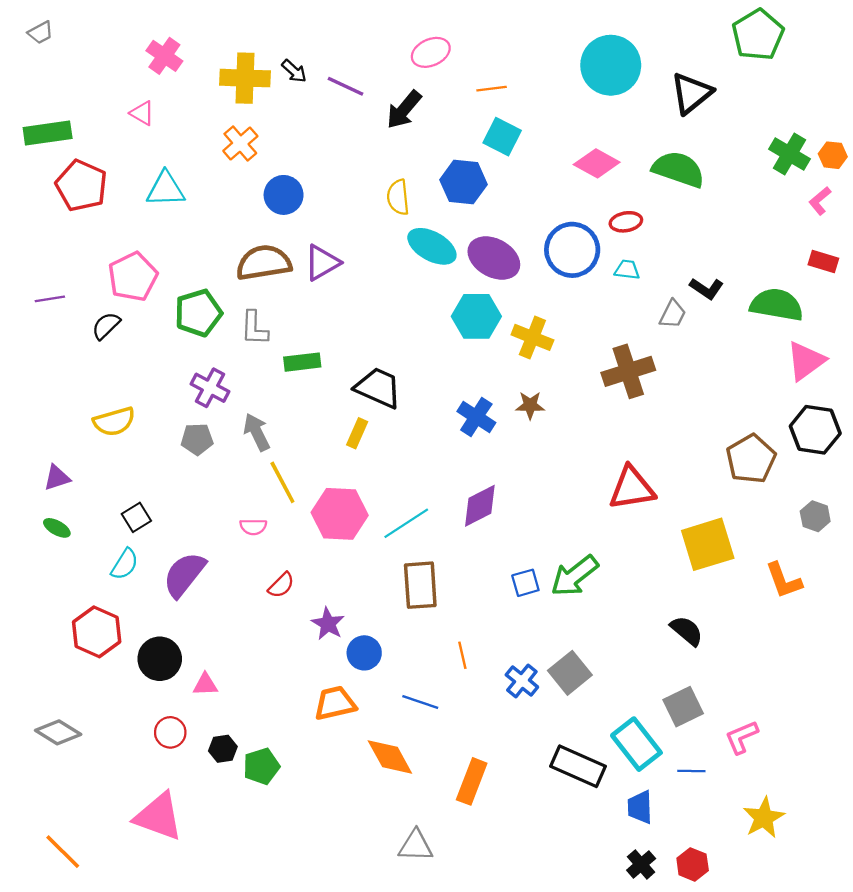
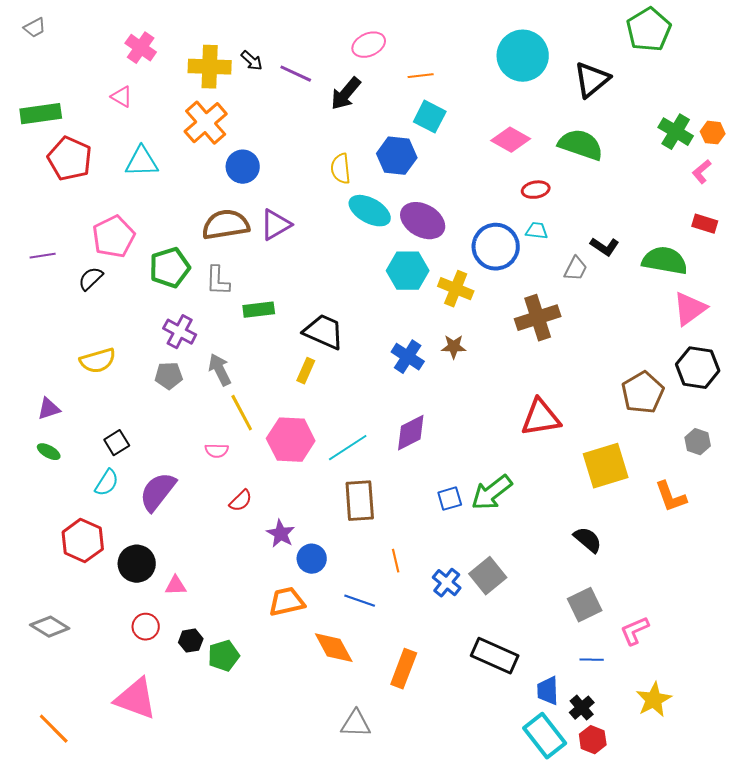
orange cross: (240, 144) -> (206, 123), size x1.4
blue circle: (572, 250) -> (496, 247), moved
cyan rectangle: (636, 744) -> (545, 736), moved
black cross: (641, 864) -> (582, 708), moved

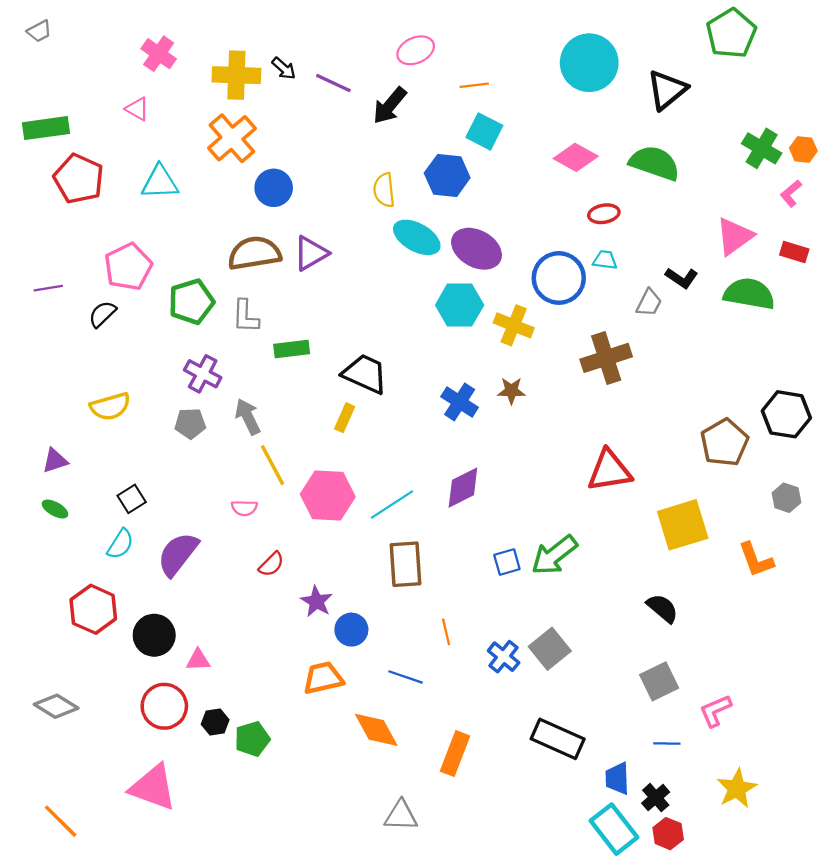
pink triangle: (690, 309) -> (735, 236), moved
red circle: (146, 627) -> (164, 706), size x1.5

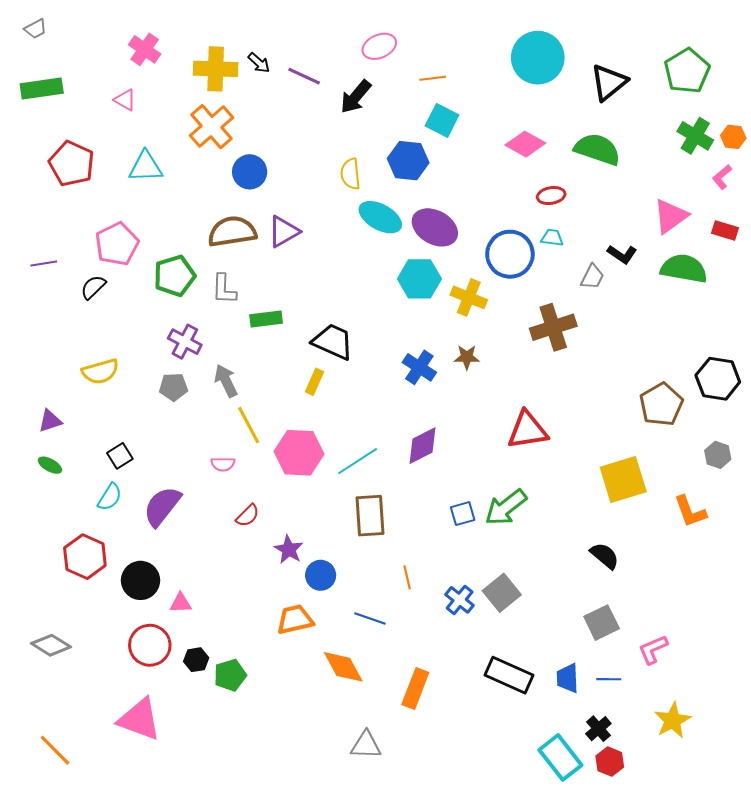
green pentagon: (731, 33) -> (687, 71), moved
green rectangle: (46, 128) -> (42, 88), moved
red triangle: (609, 471) -> (527, 430), moved
blue trapezoid: (617, 778) -> (568, 678), moved

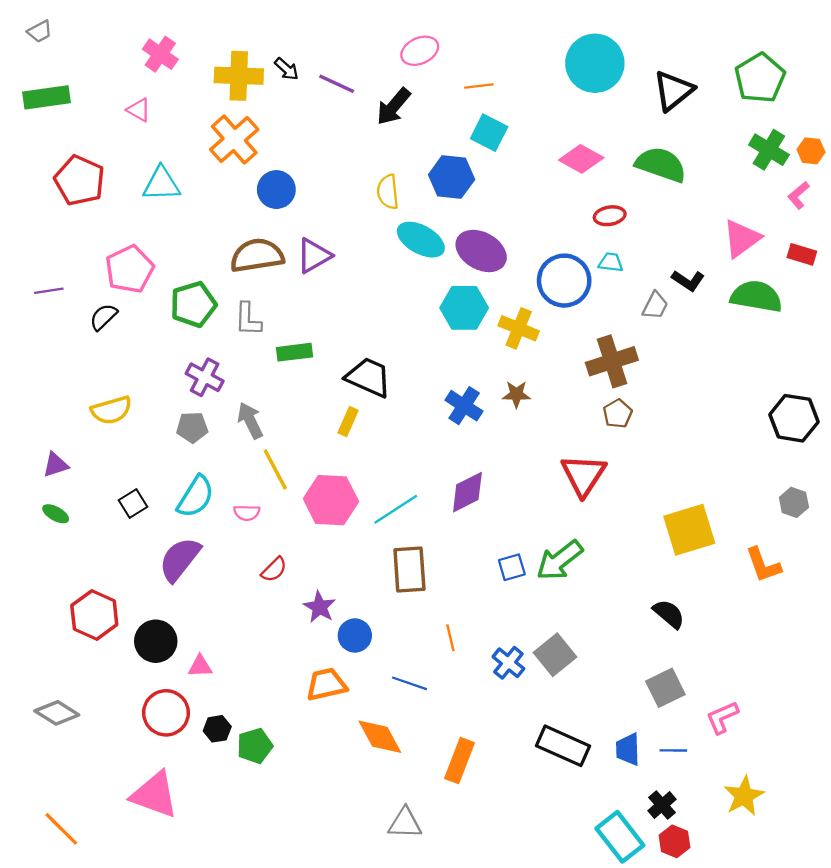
brown pentagon: (661, 404) -> (618, 414), moved, size x0.6
red triangle: (527, 430) -> (583, 475), turned -48
cyan semicircle: (110, 497) -> (196, 497), moved, size x1.4

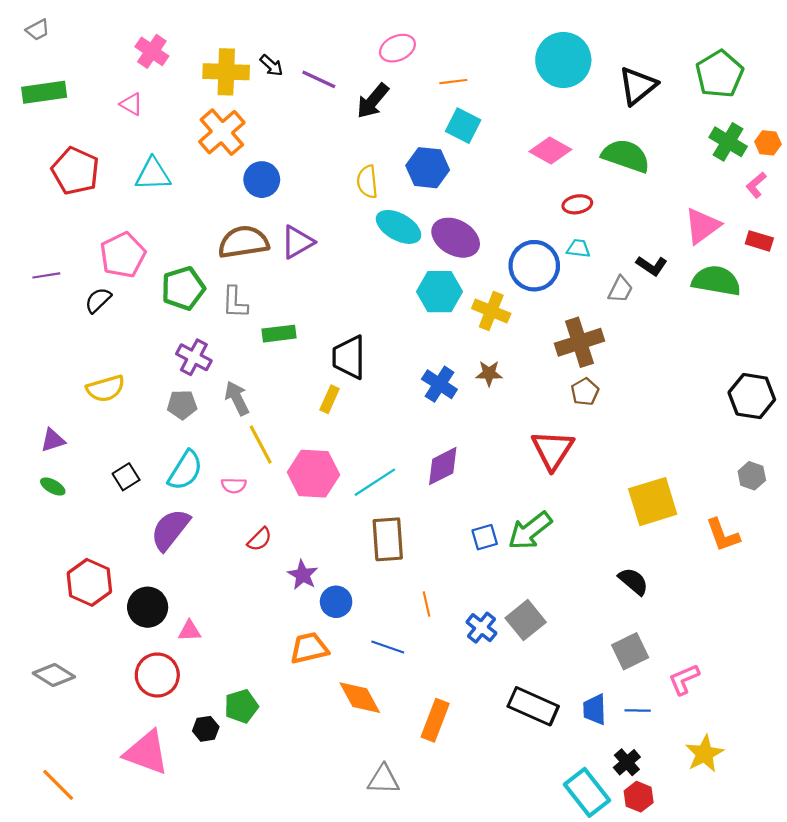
black trapezoid: (368, 377) -> (349, 357), turned -114
black hexagon: (217, 729) -> (206, 729), moved

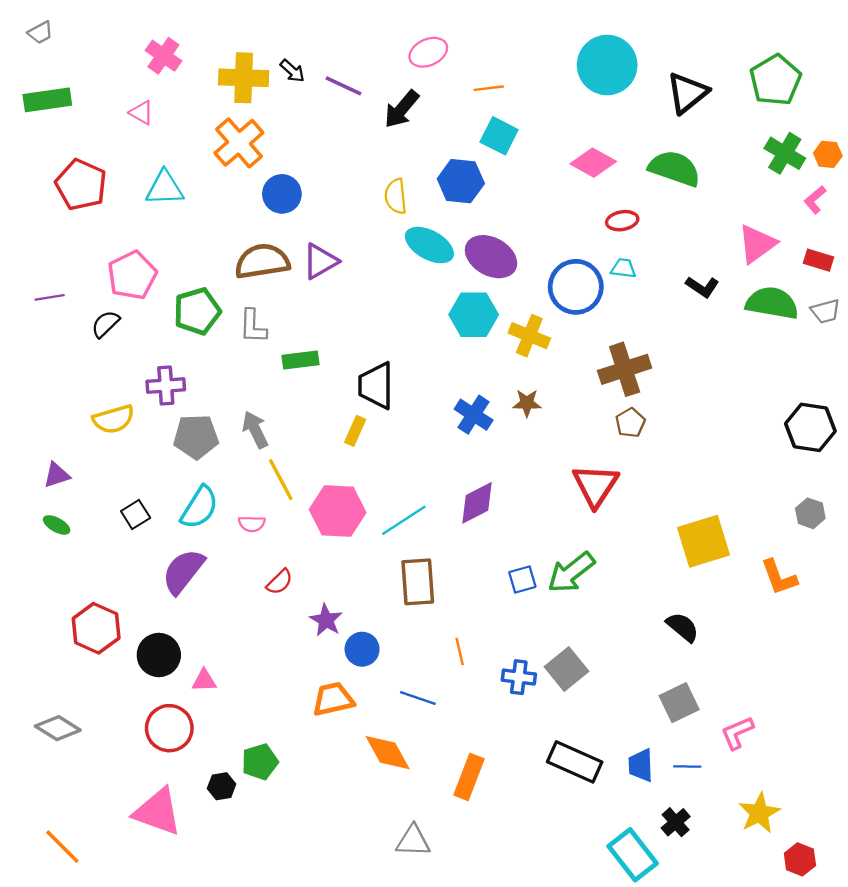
gray trapezoid: (620, 289) -> (825, 311), moved, turned 48
purple cross: (194, 357) -> (166, 386), moved, turned -32
gray pentagon: (182, 405) -> (196, 437), size x1.4
blue cross: (481, 628) -> (519, 677), turned -32
red hexagon: (639, 797) -> (800, 859), moved

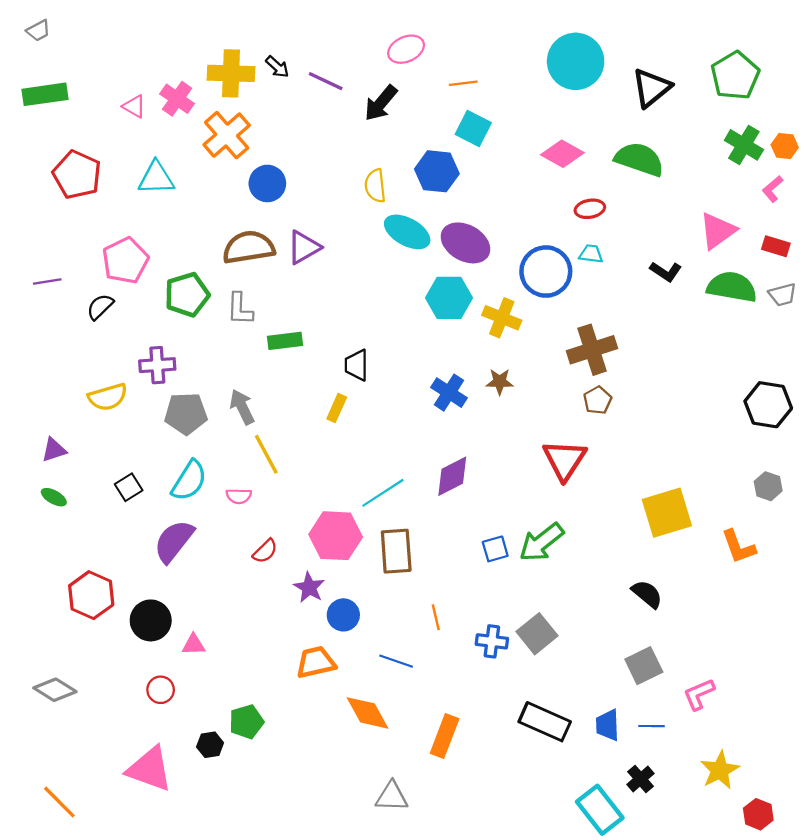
pink cross: (163, 56) -> (177, 99), moved
black trapezoid: (376, 386) -> (357, 365), size x0.7
pink hexagon: (338, 511) -> (336, 536), moved
red circle: (169, 728) -> (161, 690), size x0.6

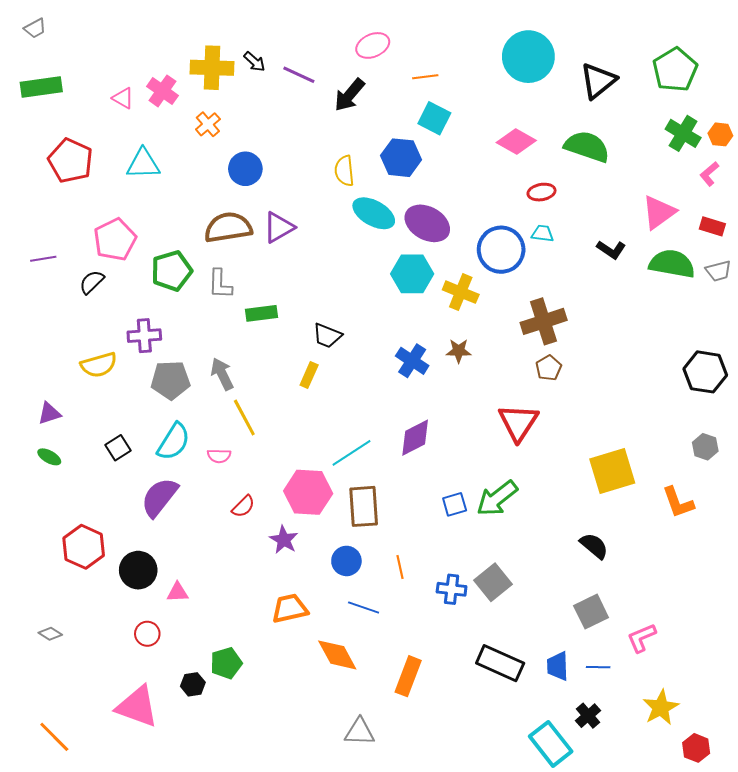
orange cross: (227, 135) -> (208, 124), size x0.6
black trapezoid: (357, 365) -> (327, 336), turned -68
blue circle: (343, 615) -> (346, 561), moved
gray diamond: (55, 690) -> (50, 634), size x0.6

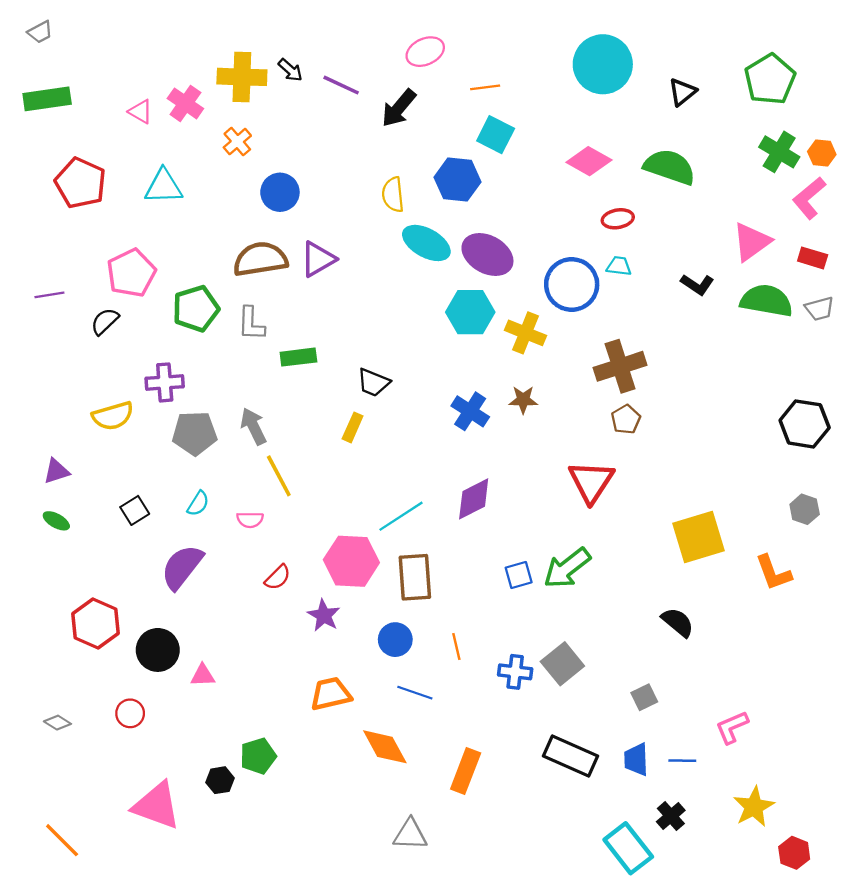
black triangle: (598, 81) -> (682, 92), size x0.7
pink L-shape: (709, 174) -> (809, 198), size x1.5
cyan semicircle: (174, 442) -> (198, 504), size x0.6
gray square: (591, 612) -> (644, 697), moved, size x0.7
red circle: (147, 634) -> (130, 713), moved

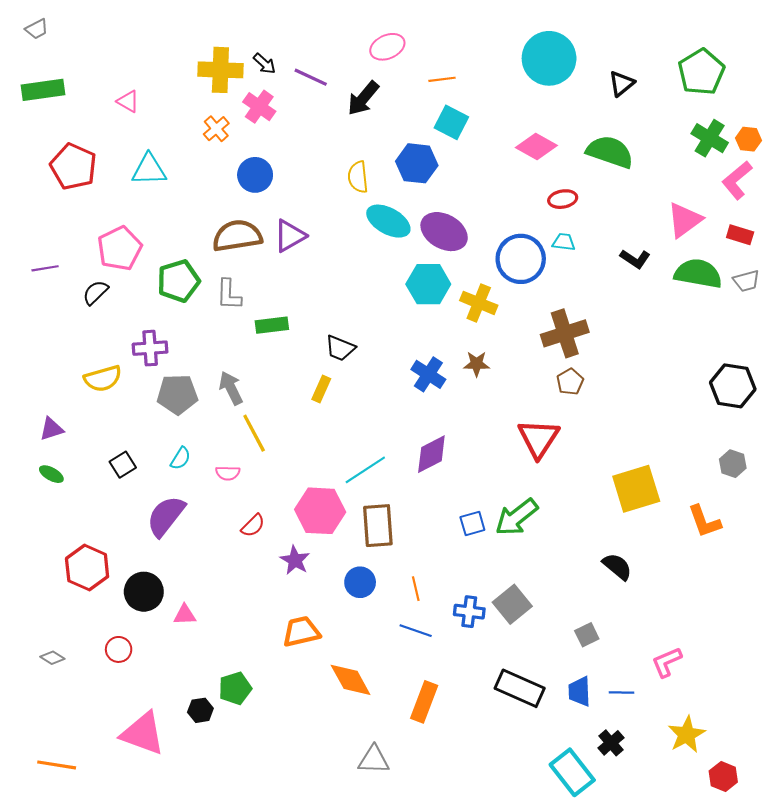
pink cross: (185, 103) -> (259, 107), moved
blue line: (415, 693) -> (416, 631), moved
orange line: (62, 840) -> (57, 765), turned -36

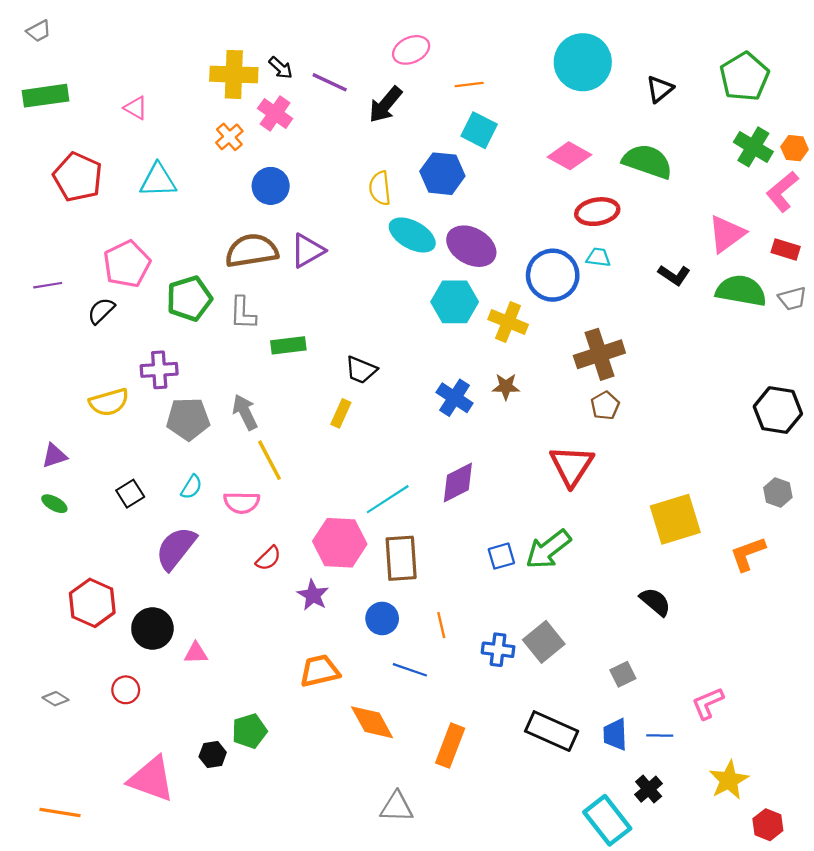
red ellipse: (563, 199) -> (597, 212), size x1.4
pink semicircle: (228, 473) -> (242, 503), size x1.4
orange L-shape: (704, 521) -> (748, 554), turned 90
blue line: (416, 631) -> (410, 670), moved

